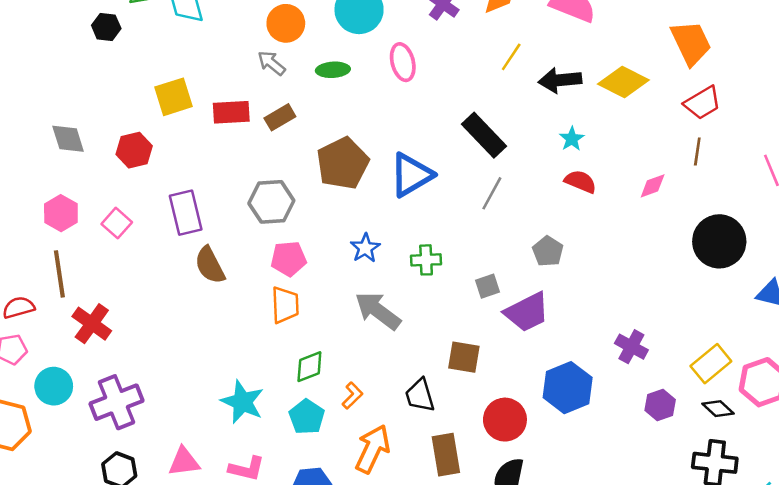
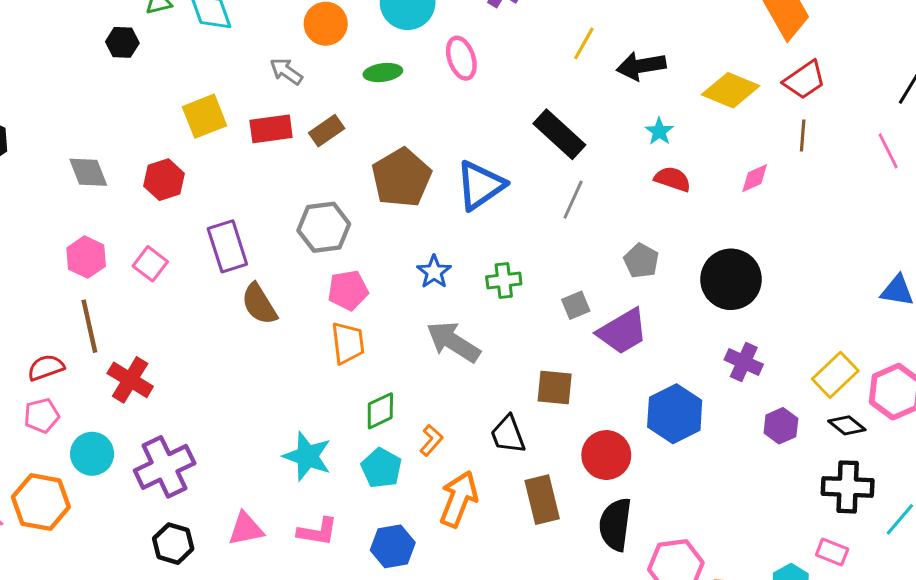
gray arrow: (271, 63) -> (286, 71), moved
yellow diamond: (623, 82) -> (731, 90), moved
black circle: (719, 241) -> (731, 279), moved

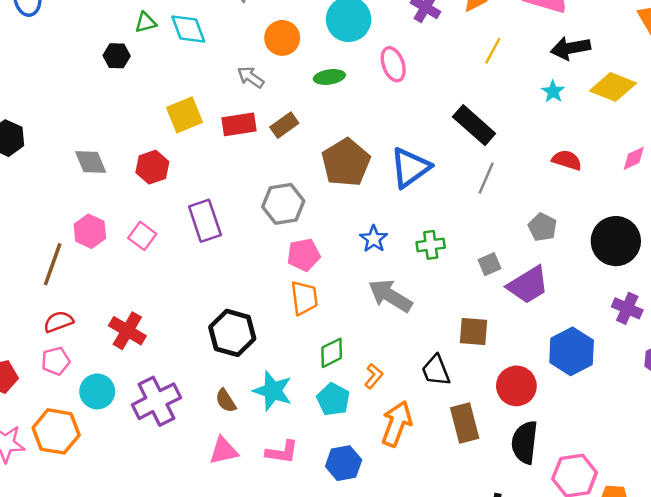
black arrow: (641, 66) -> (571, 48), moved
cyan star: (659, 131) -> (553, 92), moved
brown semicircle: (259, 304) -> (226, 401), moved, size x0.7
brown line: (89, 326) -> (53, 264), moved, turned 33
black hexagon: (173, 544) -> (232, 333), moved, size x1.4

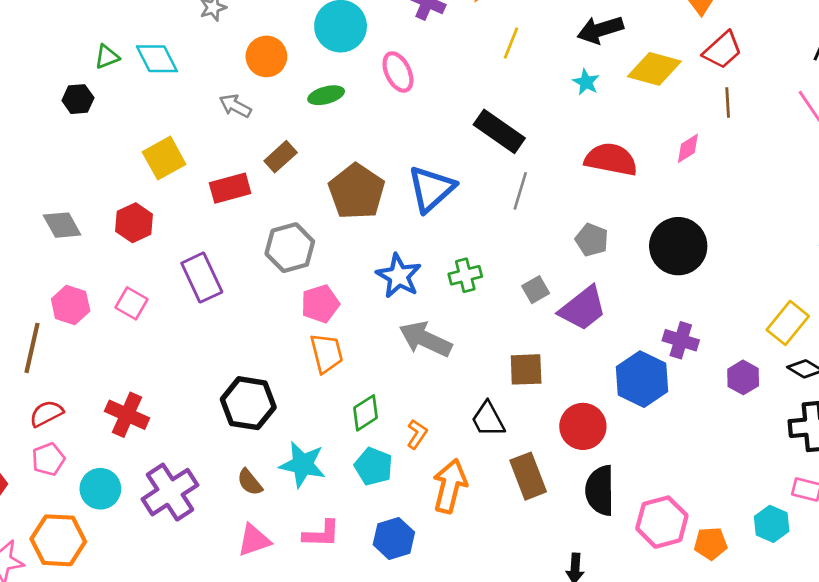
red rectangle: (239, 124) -> (230, 188), moved
red semicircle: (567, 160) -> (611, 159), size x1.5
blue star: (374, 239) -> (399, 276), size x1.4
purple cross: (627, 308) -> (681, 340), moved

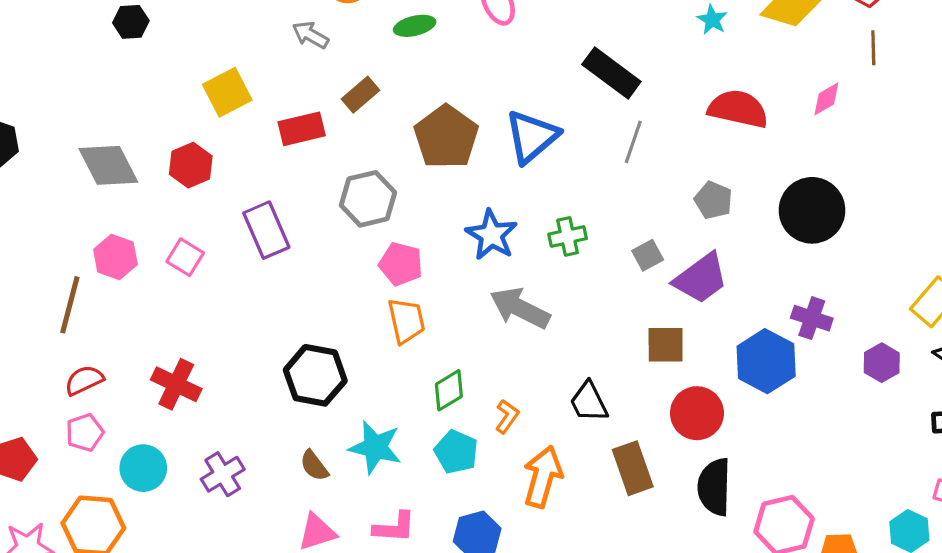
gray diamond: (62, 225) -> (108, 165), size x1.4
pink pentagon: (320, 304) -> (401, 264), turned 30
brown square: (526, 369) -> (666, 345), moved
purple cross: (170, 492) -> (223, 474), size x0.7

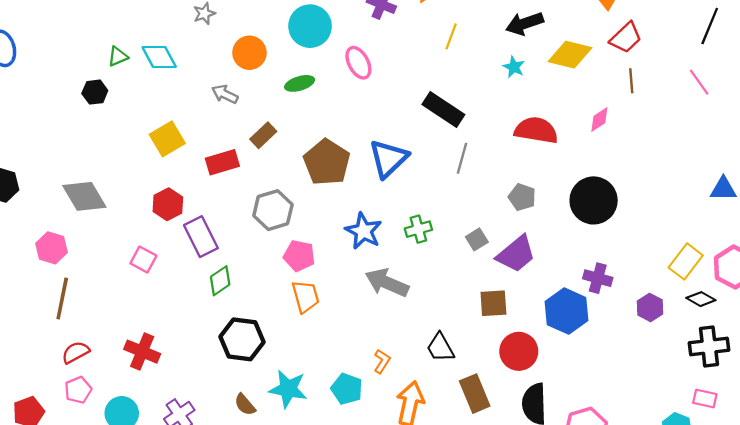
red hexagon: (191, 165) -> (168, 204), moved
pink hexagon: (115, 257) -> (52, 248), moved
green diamond: (449, 390) -> (220, 281), moved

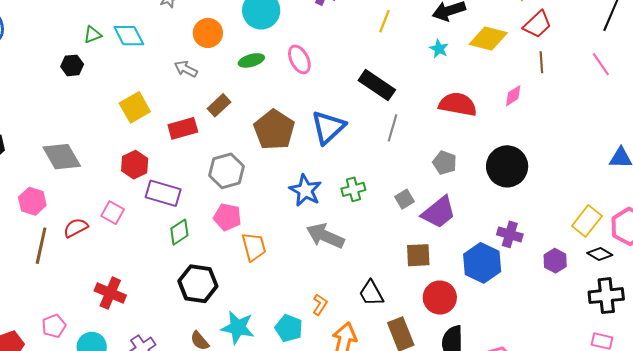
pink ellipse: (358, 63) -> (299, 59), moved
purple rectangle: (201, 237) -> (163, 193), turned -48
pink pentagon: (299, 256) -> (227, 217), moved
red semicircle: (76, 352) -> (76, 228), moved

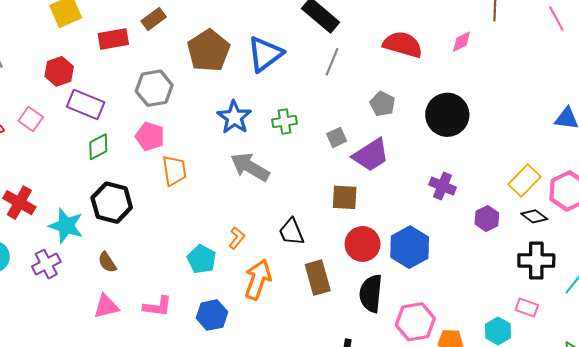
blue hexagon: (482, 263) -> (410, 247), moved
cyan star: (238, 328) -> (66, 226), moved

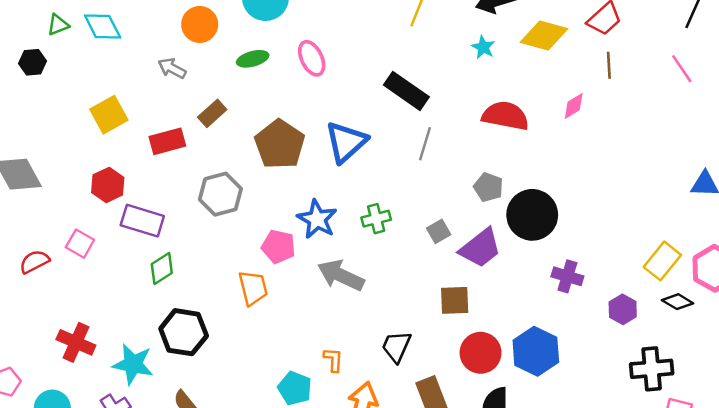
black circle: (447, 115) -> (532, 215), moved
pink pentagon: (150, 136) -> (278, 247), moved
black trapezoid: (291, 232) -> (396, 346), turned 52
orange L-shape: (237, 238) -> (333, 360), turned -30
black cross: (536, 261) -> (652, 369), moved

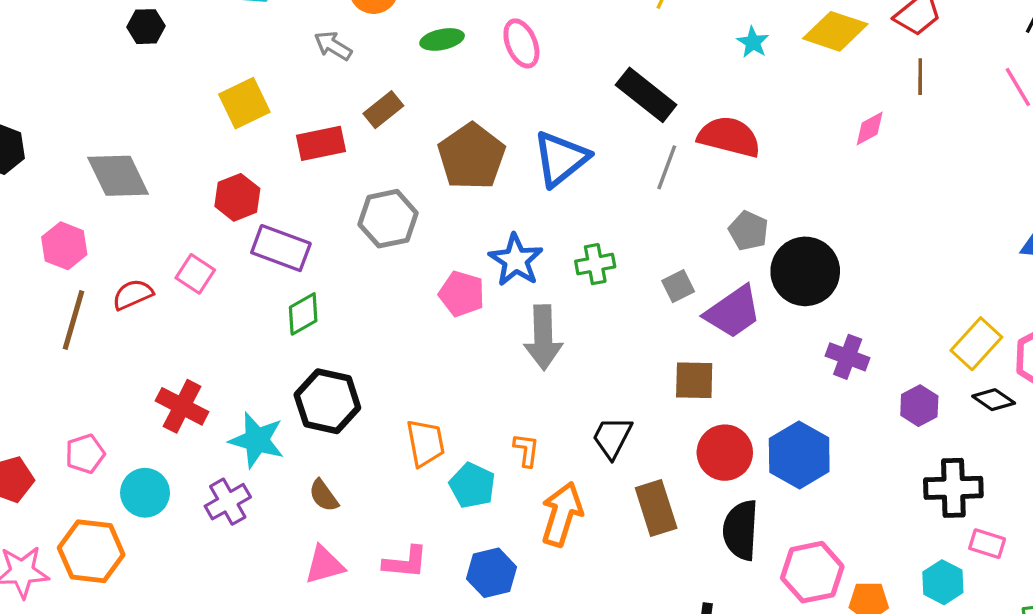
red semicircle: (505, 116) -> (729, 137), moved
gray arrow: (341, 275) -> (543, 337), turned -120
orange trapezoid: (253, 288) -> (425, 443), moved

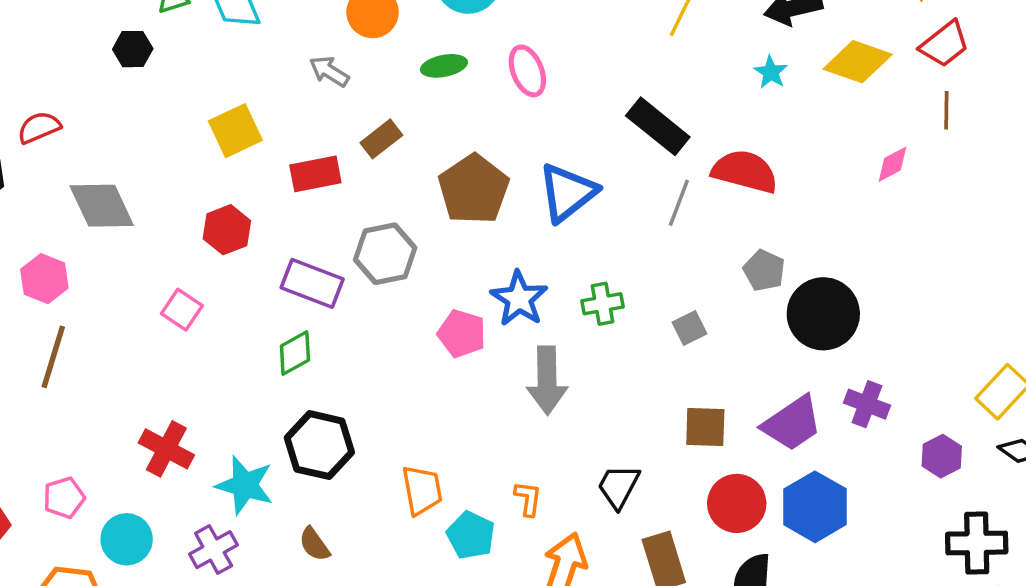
purple rectangle: (281, 248) -> (312, 283), moved
red semicircle: (133, 295) -> (39, 127), moved
purple trapezoid: (733, 312) -> (792, 423), moved

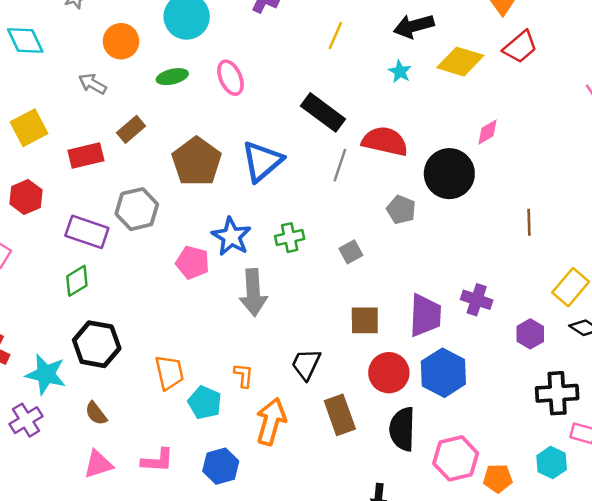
brown line: (946, 110) -> (529, 222), moved
black circle: (823, 314) -> (449, 174), moved
purple trapezoid: (792, 423) -> (425, 315), turned -51

